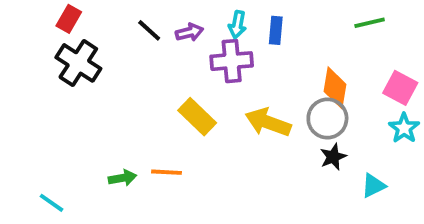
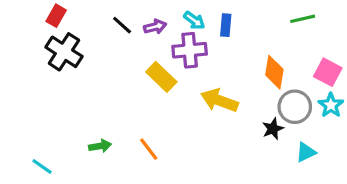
cyan arrow: (237, 25) -> (194, 20), turned -65
yellow rectangle: (197, 117) -> (161, 77), moved
gray circle: (327, 119) -> (295, 107), moved
orange line: (166, 172) -> (149, 149), moved, turned 50

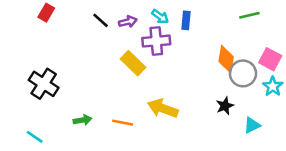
black cross: (64, 52) -> (44, 84), moved
yellow arrow: (219, 100) -> (163, 108), moved
gray circle: (295, 107) -> (243, 73), moved
orange line: (149, 149) -> (123, 123), turned -42

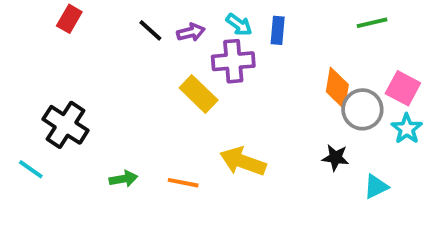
black star: (225, 106) -> (335, 158), turned 30
cyan line: (35, 137) -> (31, 169), moved

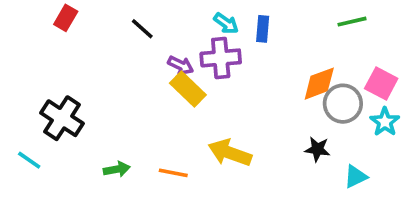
purple arrow: (191, 32) -> (181, 65), moved, turned 40
orange diamond: (337, 88) -> (319, 84), turned 60

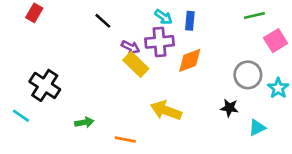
red rectangle: (66, 18) -> (34, 13), moved
orange diamond: (319, 84) -> (190, 60), moved
pink square: (381, 84) -> (276, 41), moved, turned 30
orange line: (173, 173) -> (125, 140), moved

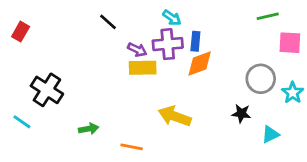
red rectangle: (34, 13) -> (21, 32), moved
blue rectangle: (190, 21) -> (195, 41), moved
pink square: (276, 41) -> (290, 43), turned 35
yellow rectangle: (136, 64) -> (143, 68), turned -45

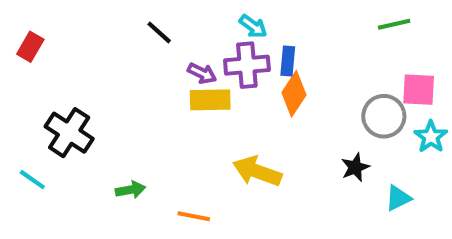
pink square: (290, 43) -> (419, 90), moved
orange diamond: (200, 64) -> (294, 94), turned -36
black star: (241, 113) -> (355, 167), turned -30

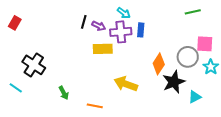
black line: (159, 32) -> (84, 22), moved, turned 64
purple arrow: (202, 73) -> (99, 26), moved
orange diamond: (294, 94) -> (159, 64), moved
black star: (355, 167) -> (174, 82), size x1.6
green arrow: (130, 190) -> (64, 93), turned 72

